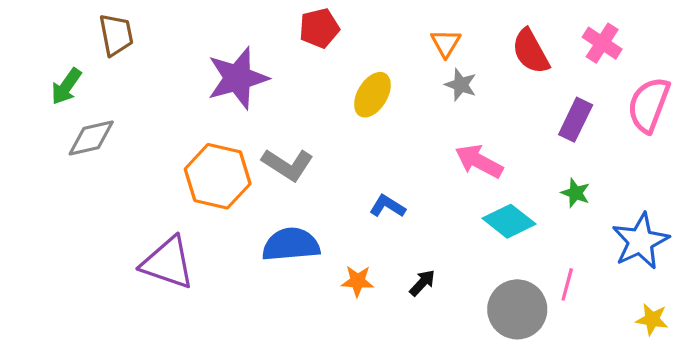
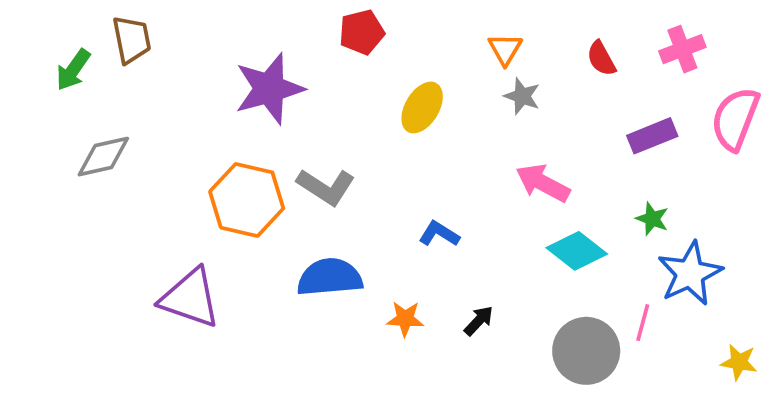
pink cross: (602, 43) -> (682, 49), turned 36
red semicircle: (531, 51) -> (601, 58), size x0.7
green arrow: (66, 86) -> (73, 70), moved
purple rectangle: (576, 120) -> (652, 136), turned 42
blue star: (640, 241) -> (690, 273), moved

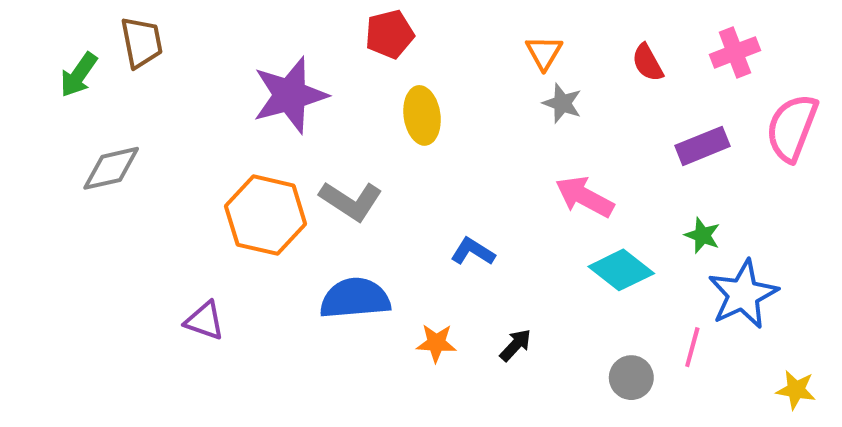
yellow ellipse: (422, 108) -> (422, 115), moved, turned -39
purple triangle: (190, 298) -> (205, 321), size x0.6
gray circle: (586, 351) -> (631, 378), size x0.6

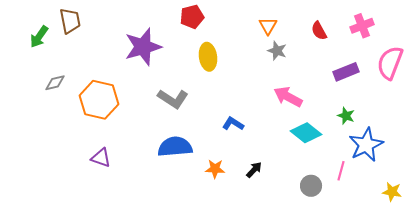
gray diamond: (111, 168) -> (55, 83), size x0.7
orange hexagon: (266, 215) -> (99, 100), moved

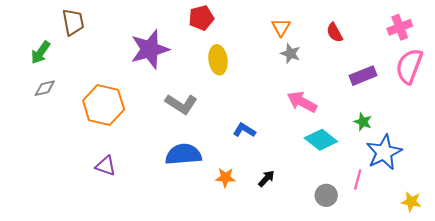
pink cross: (362, 26) -> (400, 27), moved
green arrow: (39, 37) -> (41, 52), moved
gray diamond: (55, 83) -> (45, 88), moved

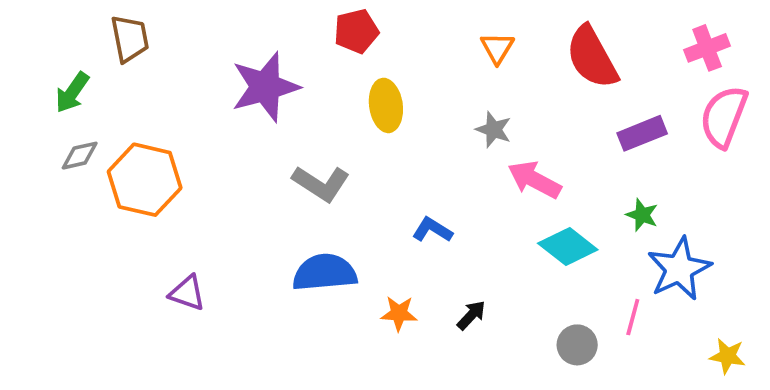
red semicircle: (335, 33) -> (592, 57), size x1.8
gray star: (290, 54) -> (494, 130), moved
orange hexagon: (104, 105) -> (145, 180), moved

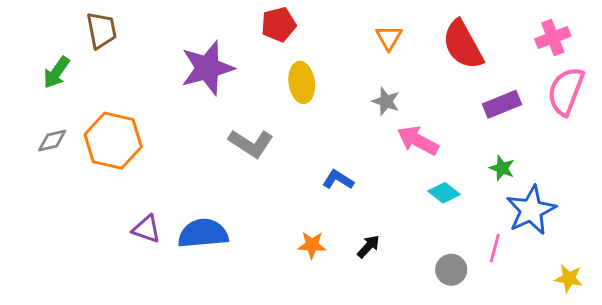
gray diamond: (80, 156) -> (52, 141), moved
cyan diamond: (568, 247) -> (444, 193), size x0.7
blue semicircle: (325, 273) -> (203, 233), moved

